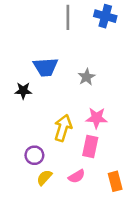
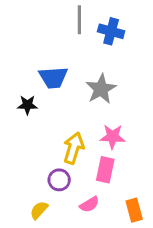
blue cross: (105, 16) -> (111, 31), moved
gray star: (87, 77) -> (101, 89), size x1.5
purple circle: (34, 155) -> (59, 180), moved
yellow semicircle: (44, 178) -> (39, 210), moved

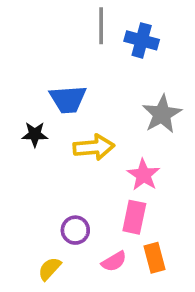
gray star: (101, 89) -> (162, 114), moved
pink star: (113, 137) -> (143, 175), turned 30
yellow arrow: (74, 148) -> (94, 147), moved, turned 68
orange rectangle: (134, 210) -> (155, 258), moved

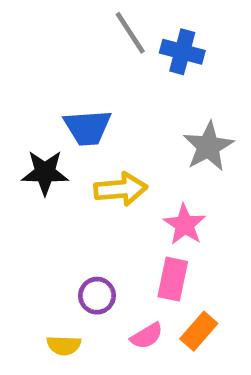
gray line: (101, 26) -> (130, 33), turned -33
black star: (35, 134) -> (45, 173), size x1.4
orange rectangle: (155, 258) -> (199, 331), turned 56
yellow semicircle: (50, 269) -> (64, 345), turned -130

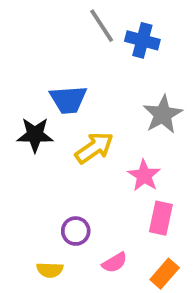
yellow arrow: (121, 189) -> (94, 148), turned -30
pink rectangle: (173, 279) -> (161, 218), moved
orange rectangle: (199, 331) -> (165, 274), moved

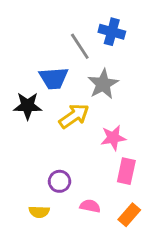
gray line: (102, 26) -> (80, 46), moved
gray star: (163, 114) -> (103, 84), moved
pink star: (144, 176) -> (113, 138), turned 30
pink semicircle: (115, 263) -> (90, 206), turned -138

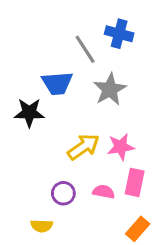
yellow arrow: (74, 116) -> (83, 147), moved
pink semicircle: (90, 206) -> (104, 192), moved

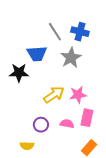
blue cross: (119, 34) -> (80, 32), moved

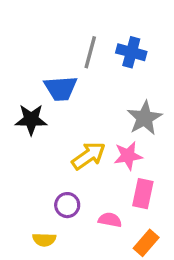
gray line: (55, 32) -> (90, 52), turned 48
gray star: (71, 58) -> (144, 118), moved
pink semicircle: (67, 124) -> (110, 220), moved

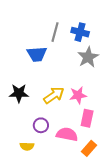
gray star: (144, 118) -> (88, 57), moved
black star: (31, 120) -> (19, 93), moved
pink semicircle: (110, 220) -> (67, 134), size x1.5

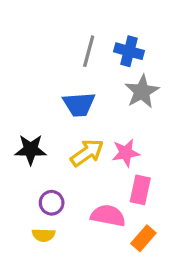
blue trapezoid: (37, 54) -> (79, 104), moved
purple circle: (41, 125) -> (52, 203), moved

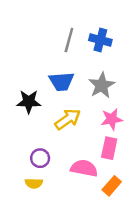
gray star: (142, 91) -> (102, 85), moved
black star: (31, 150) -> (29, 102), moved
pink star: (126, 153) -> (112, 119), moved

